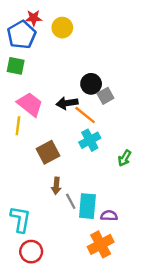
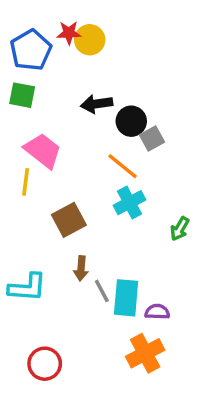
red star: (34, 18) -> (69, 33), moved
black arrow: (67, 103) -> (97, 104), moved
cyan L-shape: (20, 219) -> (27, 287), moved, turned 84

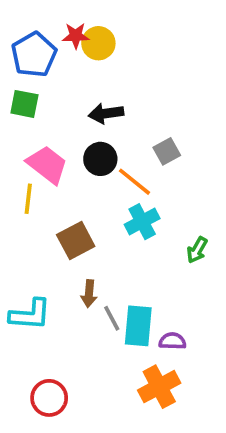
black circle: (131, 121) -> (100, 159), moved

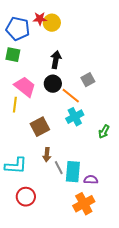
blue pentagon: (34, 55) -> (18, 29), turned -30
black arrow: (106, 113) -> (56, 60), turned 108
red circle: (49, 398) -> (26, 197), moved

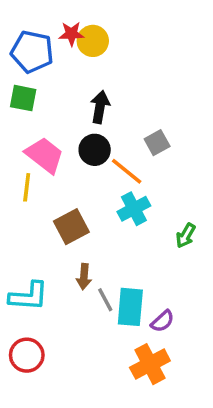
purple semicircle: (91, 180) -> (162, 321), turned 136
red circle: (26, 197) -> (27, 355), moved

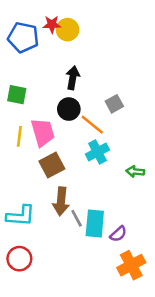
green square: (23, 98) -> (17, 95), moved
pink trapezoid: (45, 155) -> (43, 132), moved, turned 36
green arrow: (186, 236) -> (135, 171), turned 66
brown arrow: (84, 277) -> (61, 201), size x1.5
orange cross: (150, 364) -> (131, 265), moved

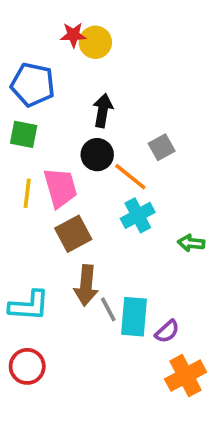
blue pentagon: (23, 37) -> (33, 85), moved

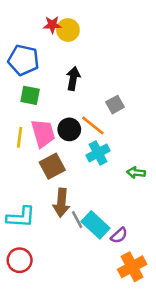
green square: (24, 134) -> (30, 95), moved
black circle: (97, 155) -> (69, 129), moved
cyan rectangle: (134, 317) -> (95, 225), turned -52

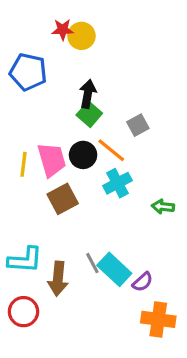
green square: (30, 95) -> (89, 114), moved, turned 30
brown arrow: (61, 203) -> (58, 279), moved
orange cross: (132, 267) -> (158, 319), turned 36

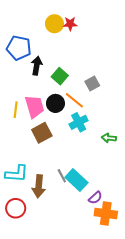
red star: (63, 30) -> (70, 24), moved
black arrow: (88, 94) -> (37, 66), moved
purple semicircle: (143, 282) -> (95, 198), moved

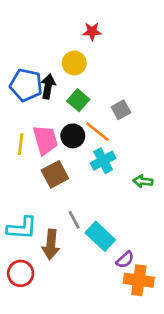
yellow circle: (54, 24) -> (74, 63), moved
blue pentagon: (19, 48) -> (26, 85), moved
gray line: (62, 176) -> (74, 220), moved

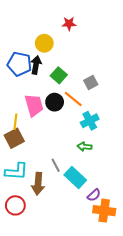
yellow circle: (74, 63) -> (44, 43), moved
yellow line: (21, 144) -> (15, 122), moved
cyan cross: (103, 161) -> (90, 121), moved
brown square: (55, 174) -> (14, 138), moved
green arrow: (143, 181) -> (85, 147), moved

